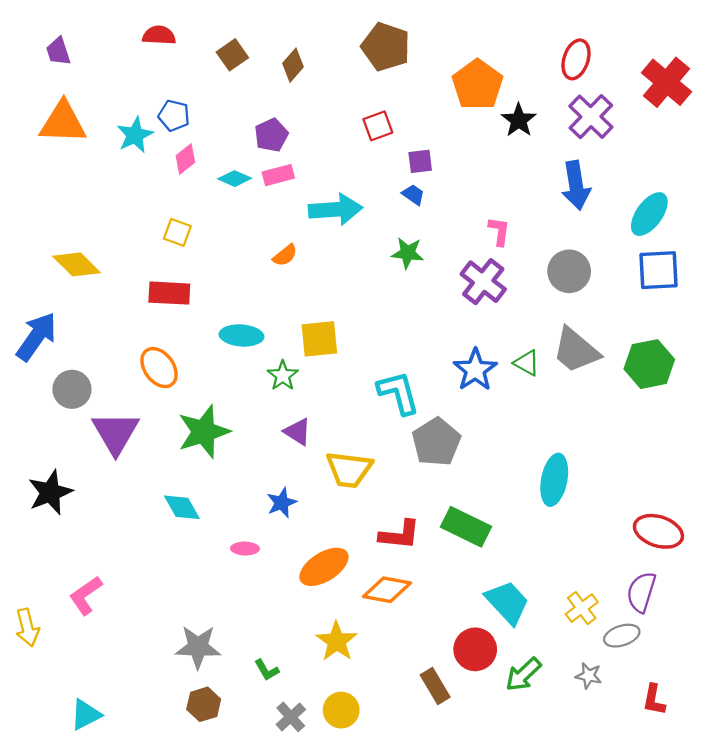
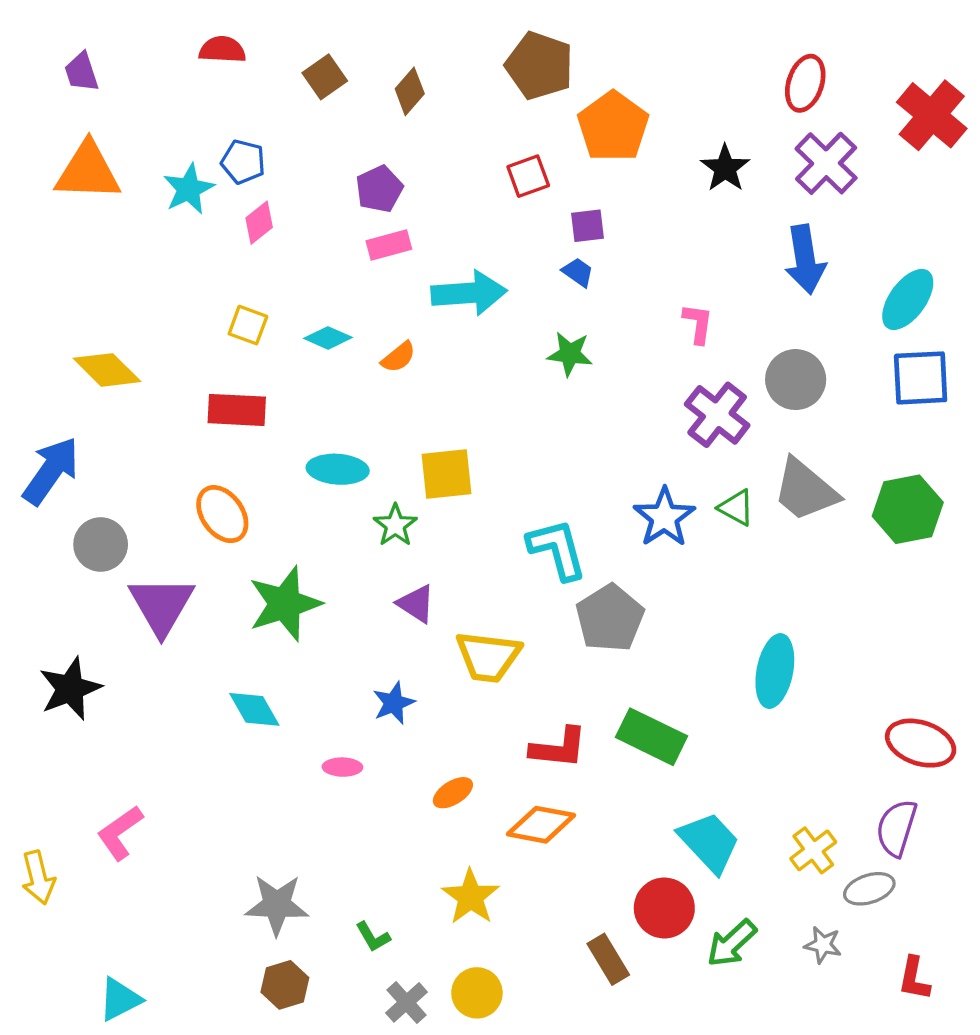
orange pentagon: (477, 85) -> (613, 127), moved
cyan diamond: (235, 179) -> (328, 338), moved
purple cross: (483, 282) -> (717, 415), moved
orange ellipse: (324, 567) -> (453, 793), size x0.6

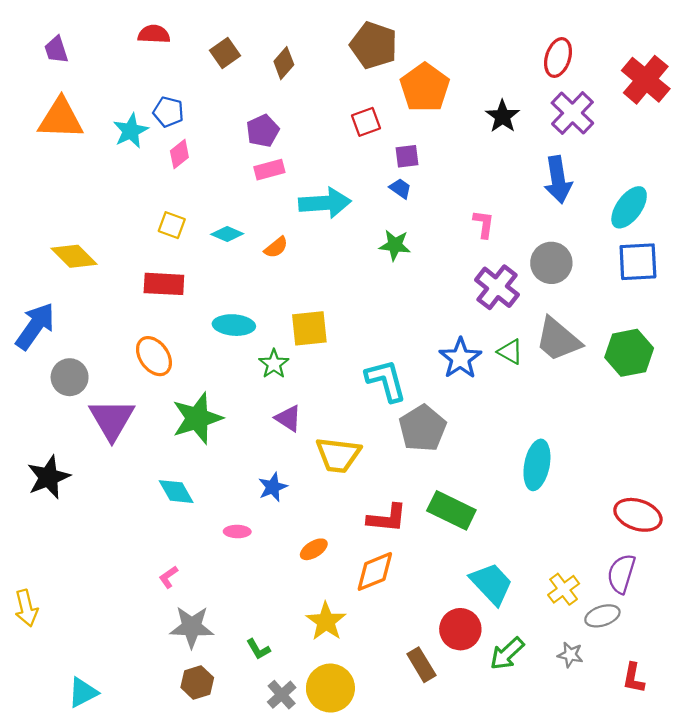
orange diamond: (541, 825) -> (375, 571), turned -33
pink L-shape: (120, 833) -> (168, 577), moved, size x0.6
yellow circle: (477, 993) -> (330, 688), size x1.4

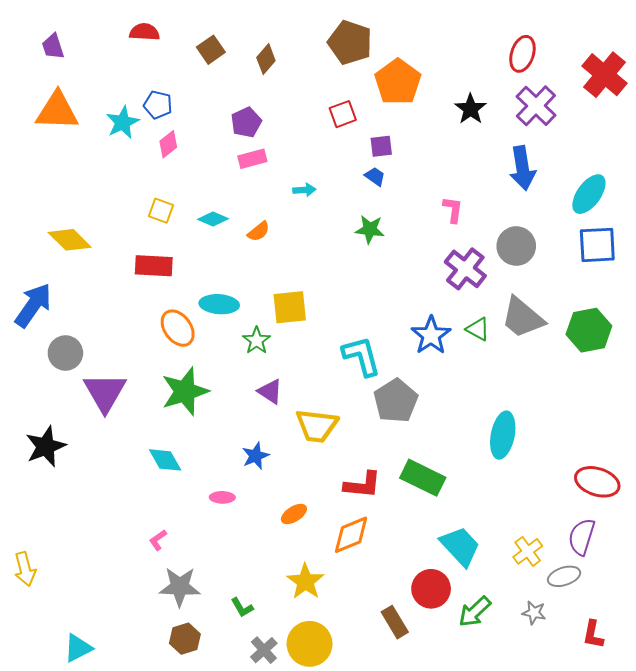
cyan arrow: (325, 203) -> (304, 190), size x0.5
orange ellipse: (154, 356) -> (178, 328), moved

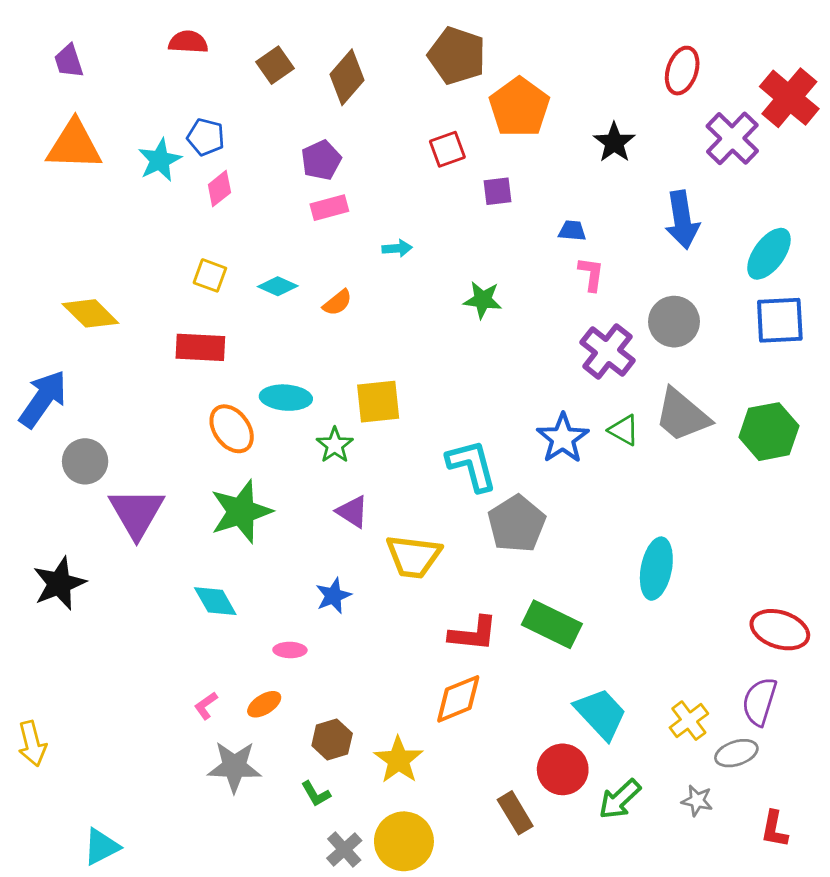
brown diamond: (266, 59) -> (347, 77), size x1.4
purple cross: (536, 106) -> (732, 138), moved
blue trapezoid: (375, 176) -> (572, 231), moved, turned -30
orange ellipse: (294, 514) -> (264, 704), moved
brown hexagon: (185, 639) -> (332, 740), moved

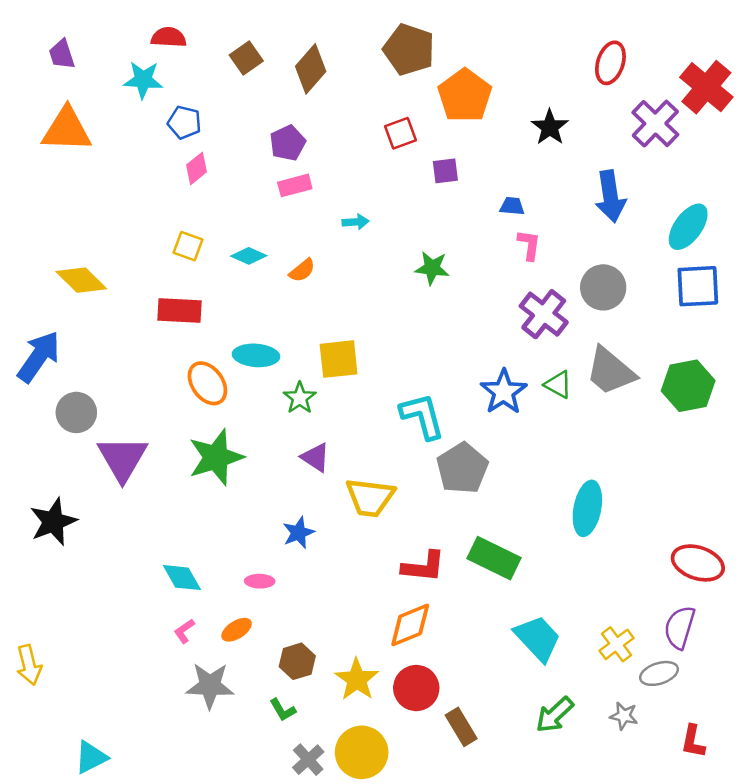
cyan star: (160, 160) -> (143, 80), moved, turned 30
cyan diamond: (215, 601) -> (182, 578), moved
red circle: (563, 769) -> (416, 688), moved

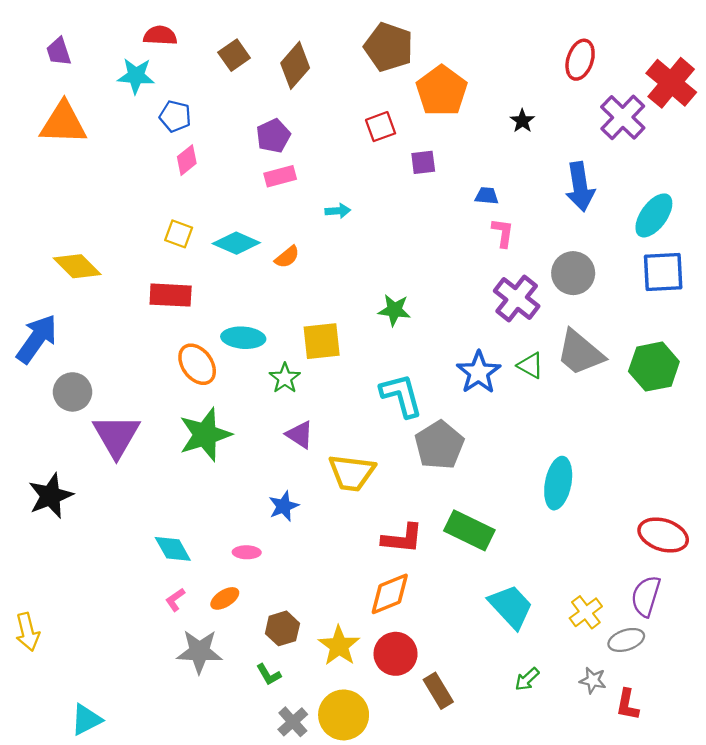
black star: (550, 127) -> (522, 121), size x0.7
cyan diamond: (249, 256) -> (236, 243), size x1.4
green star: (432, 268) -> (394, 310), moved
green arrow: (555, 715) -> (527, 679), size x0.7
red L-shape: (693, 741) -> (627, 705), moved

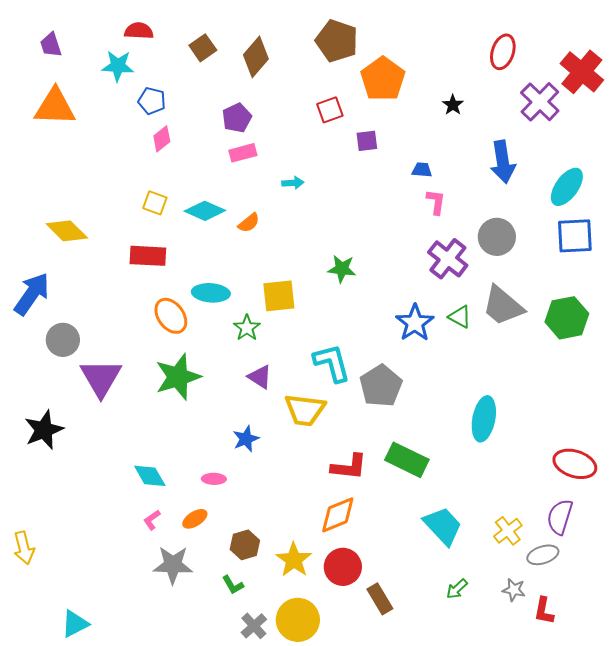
cyan L-shape: (401, 395) -> (332, 363), moved

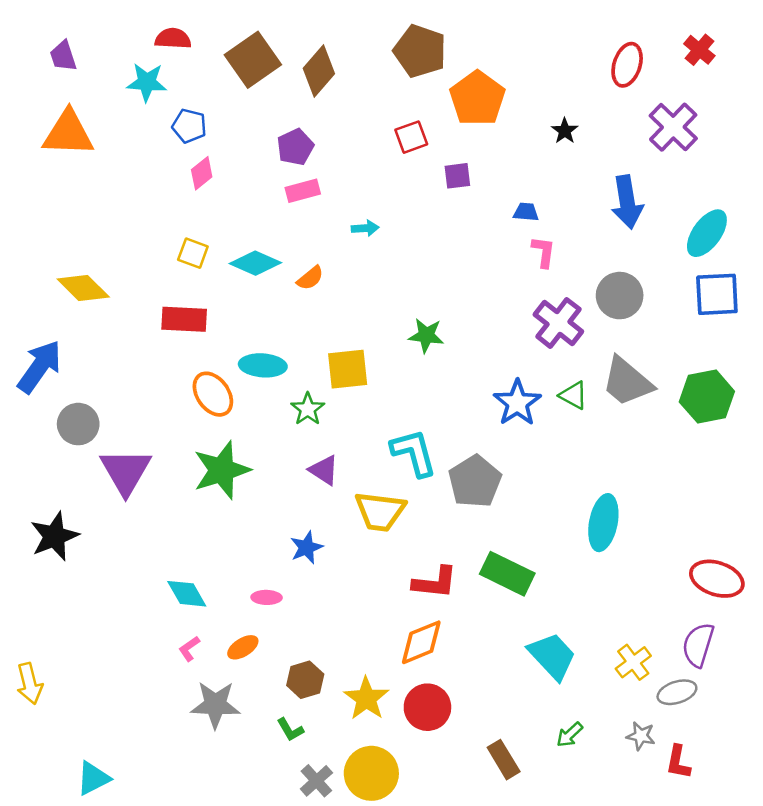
brown square: (203, 48) -> (253, 60), size x1.6
red cross: (582, 72) -> (699, 50), moved, size x0.6
brown rectangle: (380, 599) -> (504, 760), moved

